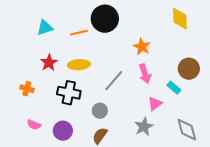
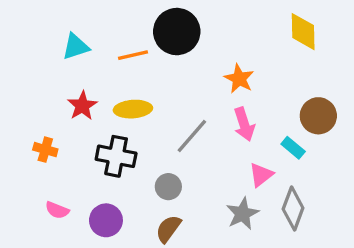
gray diamond: (187, 130) -> (293, 209), moved, turned 35

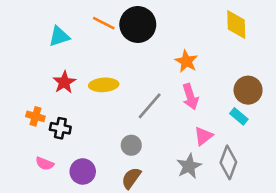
orange line: (133, 55) -> (104, 23), moved, turned 40
cyan rectangle: (293, 148) -> (239, 116), moved
black cross: (116, 156) -> (60, 128), moved, size x0.7

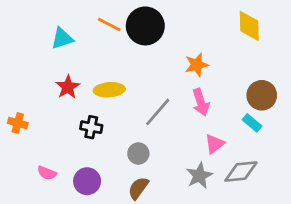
orange star: (186, 61) -> (197, 65), turned 30
orange cross: (35, 116) -> (18, 123), moved
black cross: (60, 128) -> (91, 127), moved
gray diamond: (228, 162) -> (241, 172), turned 64

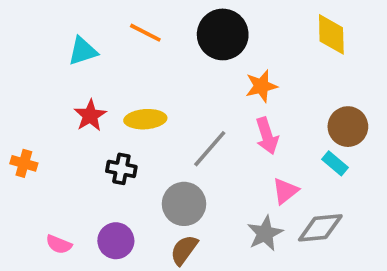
black circle: (145, 26) -> (223, 34), moved
gray circle: (138, 153) -> (184, 204), size x1.5
pink semicircle: (47, 173) -> (59, 244), moved

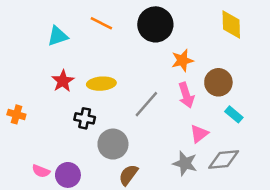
brown circle: (348, 127) -> (218, 82), moved
gray circle: (184, 204) -> (113, 144), moved
gray star: (265, 233) -> (185, 163), turned -30
purple circle: (116, 241) -> (68, 175), moved

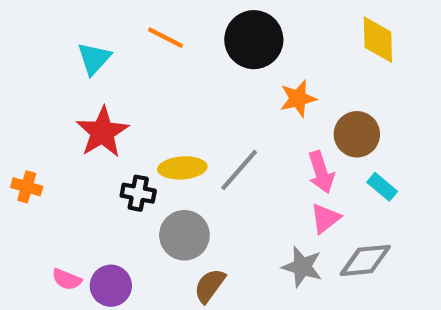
cyan triangle: (58, 36) -> (94, 59), turned -30
red star: (63, 81) -> (102, 132), size x1.4
yellow ellipse: (101, 84) -> (182, 168), moved
pink arrow: (186, 95) -> (321, 172), moved

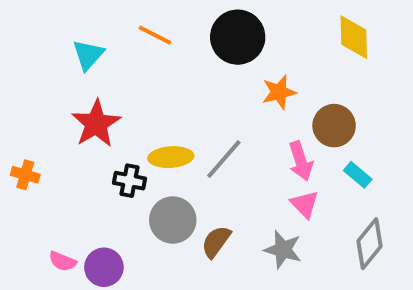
pink triangle: (325, 218) -> (305, 204), turned -36
gray diamond: (365, 260) -> (369, 244), moved, turned -45
brown semicircle: (210, 286) -> (216, 242), moved

